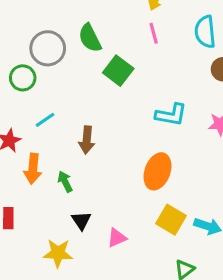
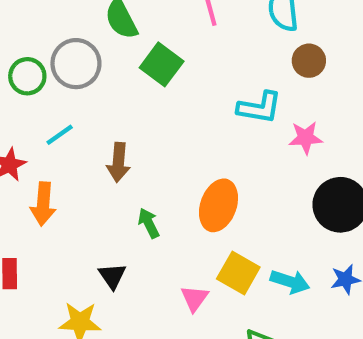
gray circle: (48, 48) -> (76, 64), moved
cyan L-shape: (171, 115) -> (259, 108), moved
green arrow: (65, 182) -> (149, 223), moved
pink triangle: (117, 238) -> (194, 298), moved, turned -30

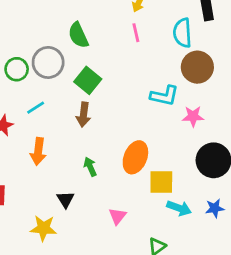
brown circle: (309, 61) -> (197, 67), size x1.5
green square: (162, 64) -> (88, 80), moved
brown arrow: (118, 162) -> (84, 115), moved
orange arrow: (43, 204) -> (38, 151), moved
yellow square: (238, 273) -> (161, 182), moved, turned -32

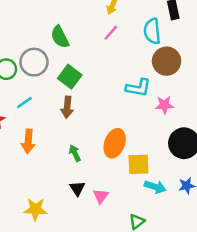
pink line: (136, 33) -> (111, 33), turned 56
black triangle: (65, 200) -> (77, 188), moved

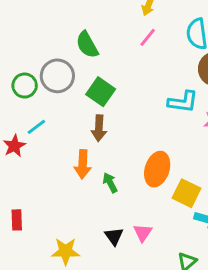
cyan line: (24, 103) -> (36, 127), moved
orange arrow: (28, 141) -> (83, 164), moved
yellow square: (139, 164) -> (187, 193), turned 30
black triangle: (77, 188) -> (114, 236), moved

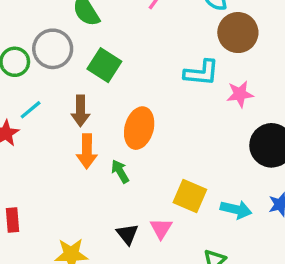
brown arrow: (99, 128) -> (80, 111), moved
orange ellipse: (157, 169) -> (139, 128), moved
yellow square: (187, 193) -> (190, 196), moved

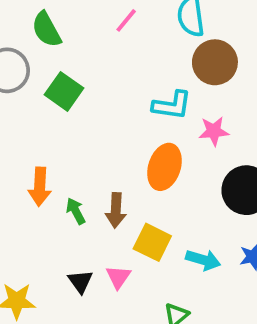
brown arrow: (80, 111) -> (116, 210), moved
orange ellipse: (139, 128) -> (165, 167), moved

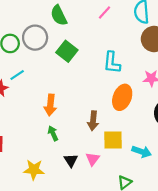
cyan L-shape: (172, 105) -> (112, 63), moved, turned 85
green arrow: (76, 211) -> (53, 133), moved
yellow square: (152, 242) -> (113, 140), turned -30

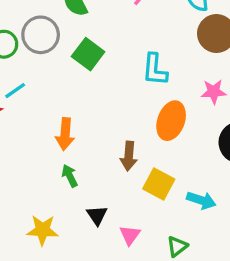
yellow square: (113, 140) -> (159, 184), turned 30
pink triangle: (93, 159) -> (130, 235), moved

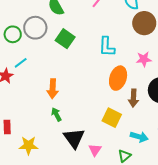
brown arrow: (129, 156) -> (133, 98), moved
cyan arrow: (201, 200) -> (139, 137), moved
black triangle: (97, 215) -> (74, 138), size x1.6
yellow star: (43, 230) -> (28, 145), moved

